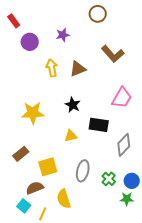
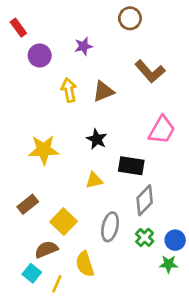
gray diamond: (124, 145) -> (145, 200), moved
yellow square: (48, 167) -> (64, 222), turned -30

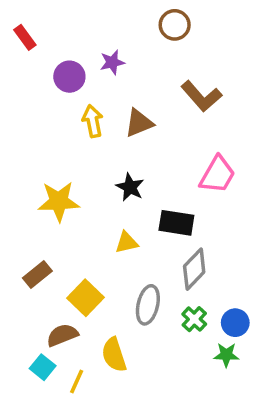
purple circle: (40, 55) -> (69, 77), moved

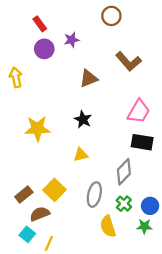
red rectangle: (25, 37) -> (40, 24), moved
yellow arrow: (93, 121) -> (16, 77), moved
black rectangle: (176, 223) -> (142, 142), moved
brown rectangle: (37, 275) -> (24, 195), moved
yellow semicircle: (114, 355) -> (108, 226), moved

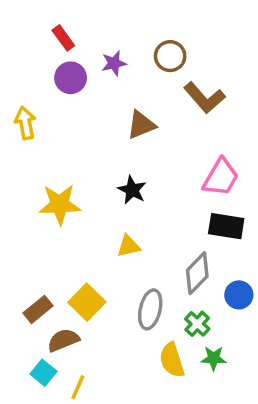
brown circle: (111, 16) -> (170, 56), moved
blue circle: (150, 206) -> (239, 295), moved
green star: (144, 226) -> (214, 358), moved

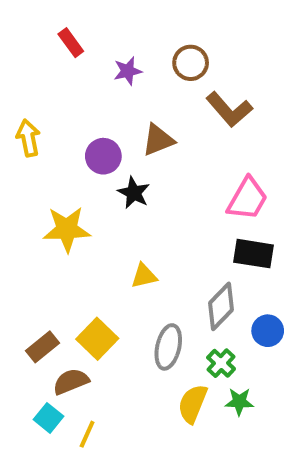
purple circle: (71, 78) -> (103, 156), moved
black star: (132, 190) -> (134, 193), moved
yellow semicircle: (172, 360) -> (193, 404), turned 40

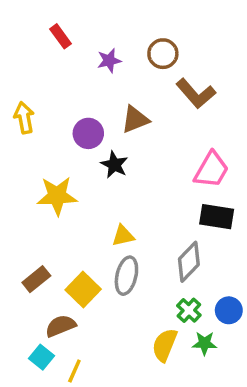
blue circle: (268, 331) -> (229, 310), moved
brown rectangle: (42, 347) -> (36, 279), moved
gray ellipse: (168, 347) -> (126, 276), moved

